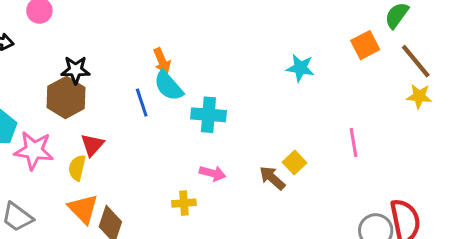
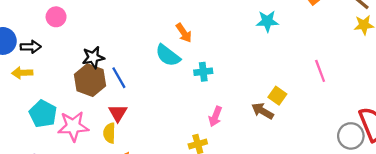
orange arrow: (162, 61) -> (184, 33), moved
blue line: (142, 103) -> (119, 78), moved
cyan cross: (208, 115) -> (203, 72), size x0.7
pink arrow: (213, 173) -> (215, 116), turned 108

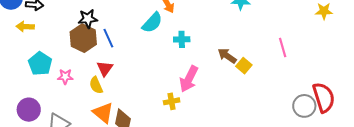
cyan semicircle: (168, 55) -> (152, 23), turned -90
brown arrow: (262, 111) -> (227, 56), moved
pink arrow: (215, 116) -> (189, 79), size x1.5
pink star: (73, 126) -> (65, 77), size x0.6
yellow semicircle: (109, 133) -> (96, 85), turned -30

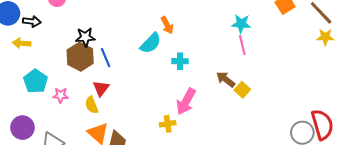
pink line: (283, 47) -> (242, 45), moved

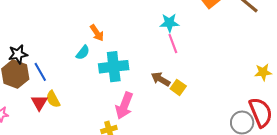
yellow star: (325, 37) -> (263, 72), moved
cyan semicircle: (151, 43) -> (83, 53), size x0.7
cyan cross: (180, 61) -> (114, 67), size x1.8
yellow semicircle: (92, 105) -> (53, 99), moved

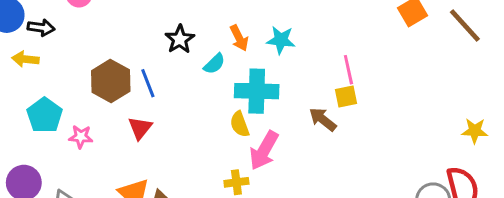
cyan star: (169, 23) -> (281, 40), moved
black star: (18, 54) -> (180, 39), moved, turned -30
yellow square: (178, 87) -> (346, 97), moved, turned 35
yellow semicircle: (53, 99) -> (240, 124), moved

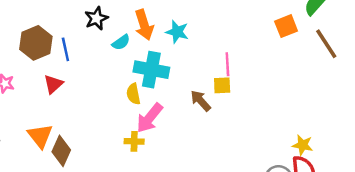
orange arrow: (239, 38) -> (144, 25), size x1.4
yellow star: (475, 131) -> (303, 145), moved
yellow cross: (236, 182) -> (134, 141), moved

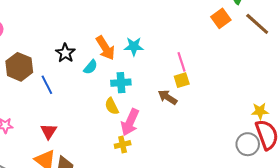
brown hexagon: (36, 43) -> (19, 67), moved
cyan cross: (151, 70) -> (121, 83), size x0.7
red triangle: (53, 84) -> (49, 131), moved

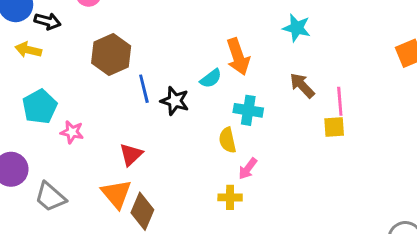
cyan star: (134, 46) -> (297, 28), moved
black star: (65, 53) -> (175, 101), moved, turned -30
brown arrow: (168, 97) -> (302, 85), moved
pink arrow: (130, 122) -> (248, 169), size x0.6

